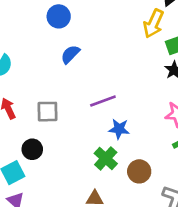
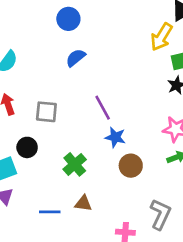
purple line: (103, 101) -> (103, 108), turned 75
green cross: (106, 158) -> (75, 164), moved
brown circle: (139, 171) -> (131, 166), moved

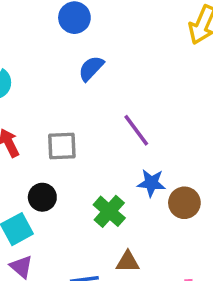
blue star: (115, 137) -> (151, 183), moved

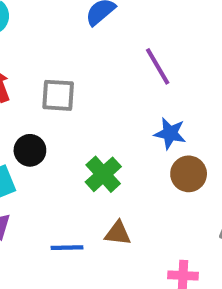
purple line: (136, 130) -> (158, 66), moved
blue star: (151, 183) -> (170, 133), moved

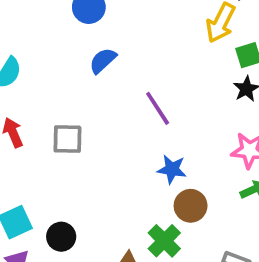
black circle: (30, 150) -> (61, 237), moved
green cross: (103, 174) -> (164, 241), moved

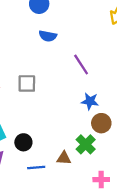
blue semicircle: (103, 61) -> (48, 36), turned -126

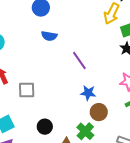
gray square: (27, 83) -> (27, 90), moved
black circle: (23, 142) -> (45, 127), moved

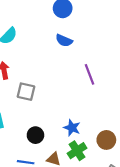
blue star: (88, 93) -> (72, 128), moved
brown circle: (99, 112) -> (106, 140), moved

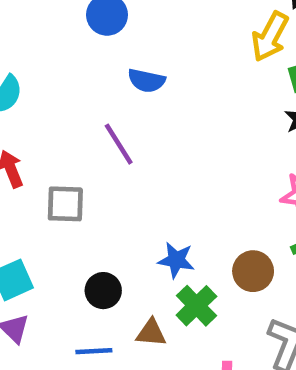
blue semicircle: (64, 40) -> (146, 81), moved
purple line: (89, 74) -> (119, 144), moved

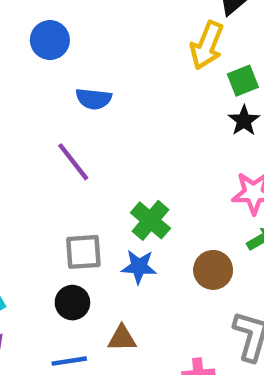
gray square: (65, 204) -> (83, 252), moved
green cross: (196, 306) -> (150, 220), moved

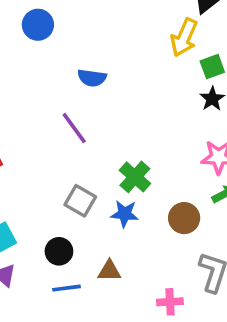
blue circle: (50, 40) -> (38, 25), moved
gray square: (83, 252) -> (80, 201), turned 32
black circle: (72, 303) -> (59, 251), moved

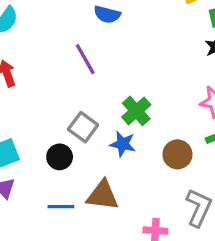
black circle: (59, 251) -> (60, 157), moved
brown triangle: (109, 271) -> (102, 195), size x1.5

